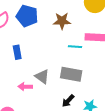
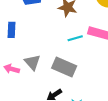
cyan line: (75, 47) -> (75, 38), turned -32

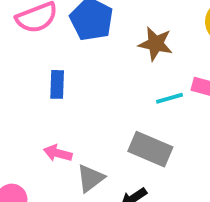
gray triangle: (32, 62) -> (90, 178), moved, turned 35

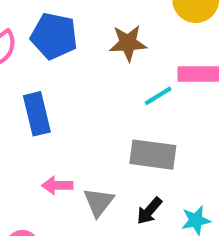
blue rectangle: (57, 84) -> (37, 114), size x1.4

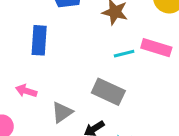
pink arrow: (57, 185) -> (26, 91), moved

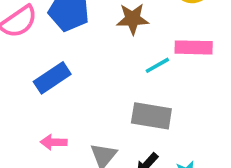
blue rectangle: (39, 40) -> (52, 78), turned 68

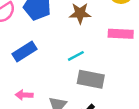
cyan line: (157, 65) -> (76, 56), moved

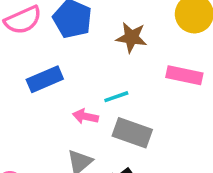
pink arrow: (24, 95) -> (85, 116), moved

